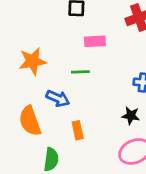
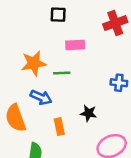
orange star: (33, 61) -> (34, 63), moved
black star: (131, 116) -> (88, 113), moved

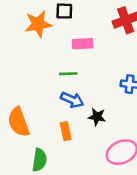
orange star: (34, 63) -> (38, 24), moved
blue arrow: (41, 97) -> (72, 100), moved

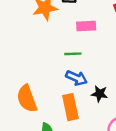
orange rectangle: (66, 131) -> (70, 107), size x1.5

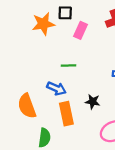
pink rectangle: (86, 26) -> (81, 30), moved, turned -63
blue arrow: (77, 78) -> (56, 88), moved

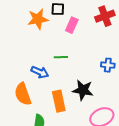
blue arrow: (56, 88) -> (40, 72), moved
black star: (93, 102) -> (83, 90), size x1.5

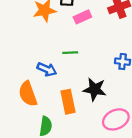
pink rectangle: (72, 25) -> (82, 17), turned 42

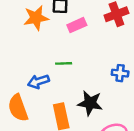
blue arrow: (47, 69) -> (38, 81), turned 138

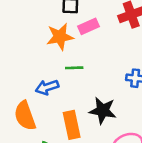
orange star: (36, 18) -> (60, 37), moved

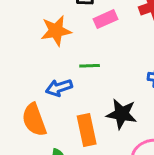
orange star: (60, 37) -> (56, 31), moved

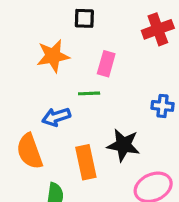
pink rectangle: (106, 19) -> (106, 64), moved, turned -50

